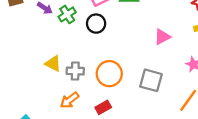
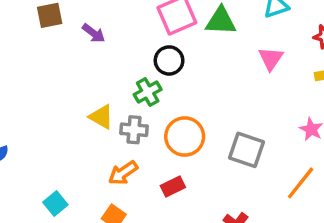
green cross: (67, 14) -> (148, 92), moved
pink triangle: (162, 37) -> (271, 59), moved, turned -30

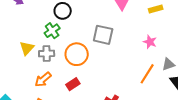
yellow triangle: (101, 117) -> (27, 48), turned 49
gray square: (247, 150) -> (103, 35), moved

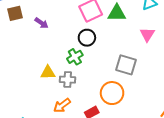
yellow triangle: (27, 48) -> (48, 73), turned 42
orange circle: (77, 54) -> (112, 93), moved

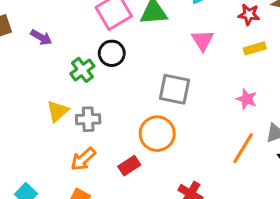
green cross: (75, 57) -> (82, 70), moved
yellow triangle: (48, 73) -> (57, 111), turned -35

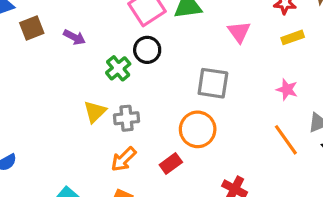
orange line: (243, 148) -> (286, 140), turned -64

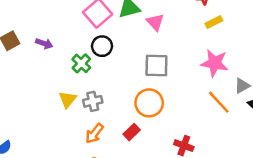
pink triangle: (239, 32) -> (155, 22), moved
pink star: (287, 90) -> (215, 63), size x1.6

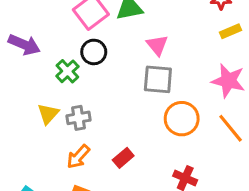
pink triangle: (155, 22) -> (157, 45), moved
purple arrow: (44, 44) -> (24, 45), size x1.5
orange circle: (149, 103) -> (182, 119), moved

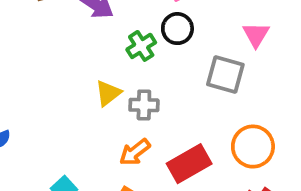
gray square: (158, 79) -> (225, 75), moved
orange circle: (182, 119) -> (253, 147), moved
red rectangle: (123, 158) -> (189, 164), size x1.6

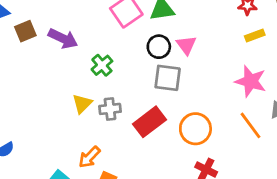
black circle: (177, 29) -> (159, 47), moved
orange arrow: (135, 152) -> (89, 157), moved
red rectangle: (189, 164) -> (149, 122), moved

